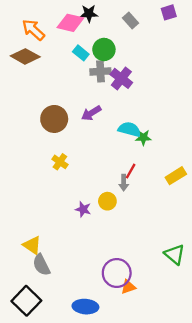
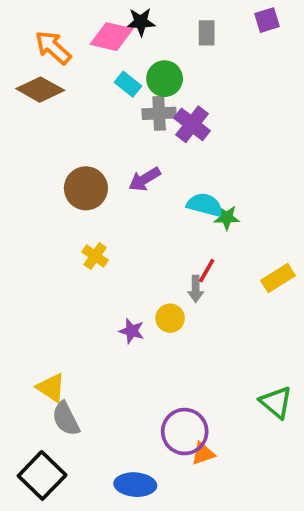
gray rectangle: (131, 21) -> (207, 33), turned 42

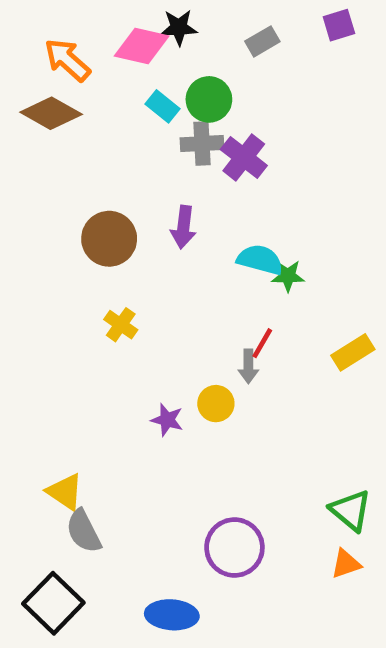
gray rectangle: (207, 33) -> (262, 41), turned 60
purple arrow: (144, 179) -> (183, 227), turned -52
orange triangle: (203, 453) -> (346, 564), moved

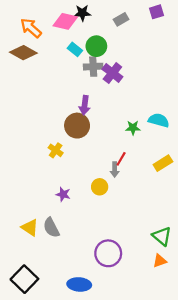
brown circle: (109, 239) -> (77, 126), moved
cyan semicircle: (260, 260) -> (159, 120), moved
purple star: (167, 420) -> (63, 194), moved
gray semicircle: (84, 531) -> (51, 228), moved

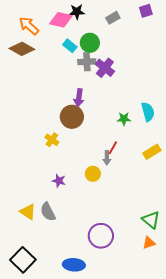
cyan semicircle: (159, 120) -> (148, 112), turned 60

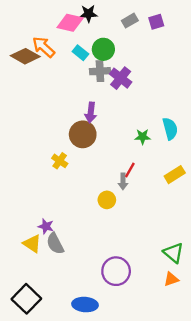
purple square: (146, 11) -> (156, 22), moved
orange arrow: (29, 26) -> (44, 47), moved
purple star: (59, 181) -> (46, 226), moved

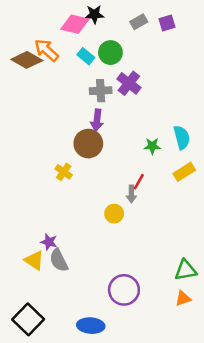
gray cross: (100, 71) -> (101, 91), moved
yellow rectangle: (175, 175) -> (184, 172), moved
green triangle: (174, 253) -> (185, 270), turned -50

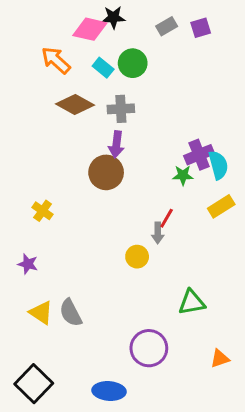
brown diamond: (27, 60) -> (75, 105), moved
purple cross: (129, 83) -> (199, 155), moved, turned 30
yellow cross: (64, 172) -> (43, 211), moved
purple star: (49, 242) -> (28, 264), moved
green triangle: (185, 270) -> (192, 302), moved

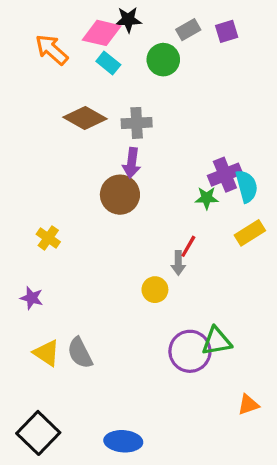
orange arrow: (56, 60) -> (52, 50), moved
green circle: (133, 63) -> (163, 60), moved
cyan rectangle: (103, 68) -> (108, 63), moved
purple circle: (149, 348) -> (190, 351), moved

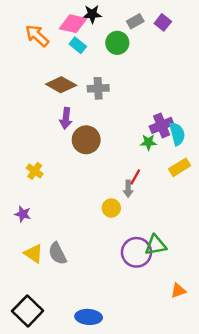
purple square: (227, 31) -> (163, 22), turned -35
purple arrow: (132, 163) -> (66, 118), moved

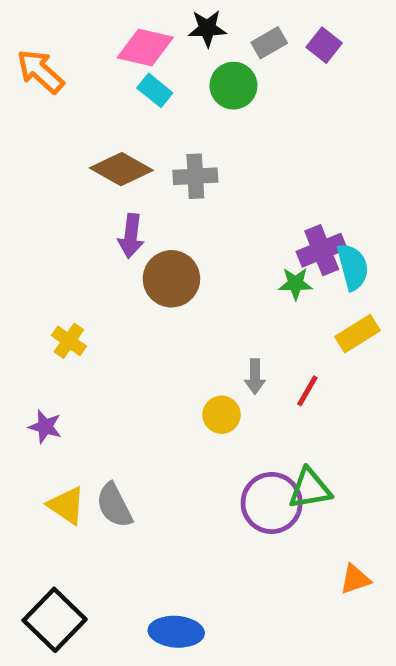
black star: (92, 14) -> (207, 28), moved
orange arrow: (37, 36) -> (40, 71), moved
red line: (135, 177) -> (307, 391), moved

